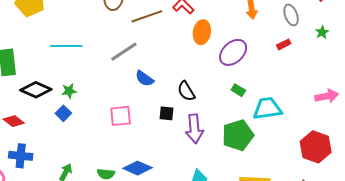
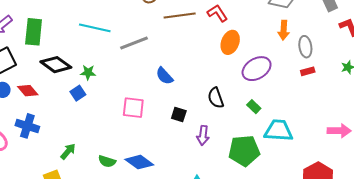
gray ellipse: (291, 15) -> (305, 47), moved
gray line: (124, 52) -> (134, 43), moved
black semicircle: (186, 91) -> (216, 98), moved
purple arrow: (194, 129) -> (203, 135), size x0.7

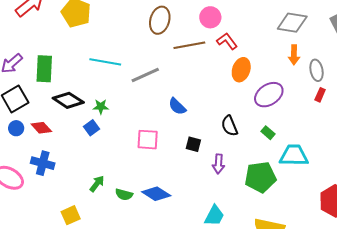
red rectangle: (308, 71) -> (320, 95), turned -48
green arrow: (68, 151) -> (97, 184), moved

